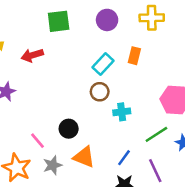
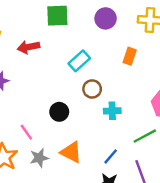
cyan rectangle: (103, 64) -> (79, 61), moved
black circle: (69, 129) -> (59, 112), moved

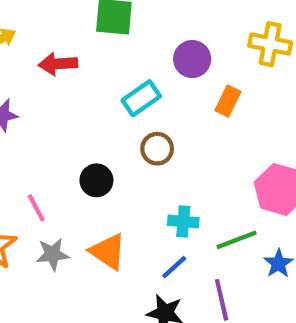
purple circle: (106, 18) -> (192, 59), moved
cyan cross: (112, 111) -> (183, 221), moved

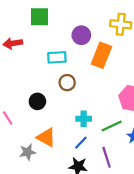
cyan rectangle: (141, 98) -> (57, 57), turned 36
orange rectangle: (228, 101) -> (101, 55), size x1.6
gray star: (52, 254) -> (28, 152), moved

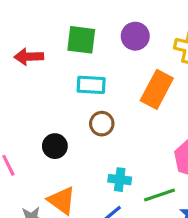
green square: (39, 17) -> (81, 40), moved
purple circle: (81, 35) -> (135, 36), moved

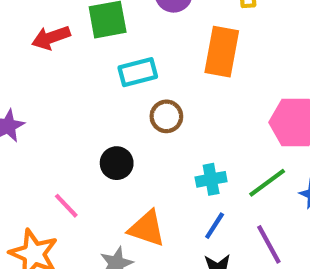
red arrow: (29, 57) -> (51, 38), moved

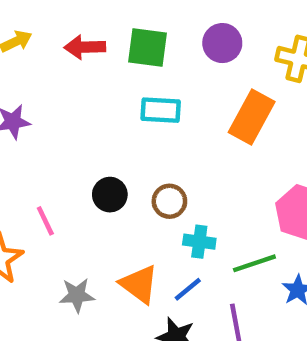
brown circle: (166, 116) -> (169, 201), moved
orange triangle: (147, 228) -> (139, 284), moved

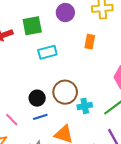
orange rectangle: (252, 117) -> (90, 42), size x0.6
brown circle: (169, 201) -> (65, 92), size x1.5
blue line: (188, 289) -> (40, 117), moved, turned 40

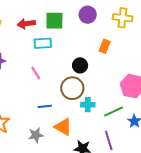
cyan rectangle: (47, 52) -> (43, 43), moved
black circle: (37, 98) -> (80, 65), moved
pink line: (12, 120) -> (36, 73), moved

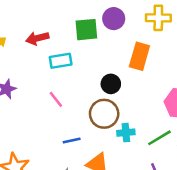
green square: (54, 21) -> (86, 30), moved
orange rectangle: (105, 46) -> (139, 56), size x1.5

